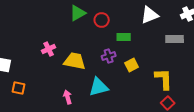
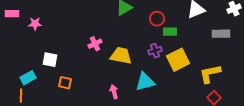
red circle: (102, 20) -> (157, 19), moved
yellow square: (132, 65) -> (178, 60), size x1.6
yellow L-shape: (164, 79) -> (210, 74), turned -100

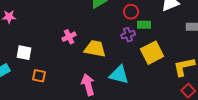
purple cross: (155, 51) -> (128, 35), moved
cyan triangle: (145, 82) -> (119, 75), turned 30
pink arrow: (114, 92) -> (88, 85), size x1.5

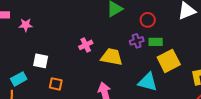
green rectangle: (144, 25) -> (156, 42), moved
purple cross: (128, 35) -> (137, 41), moved
cyan triangle: (119, 75) -> (148, 82), moved

